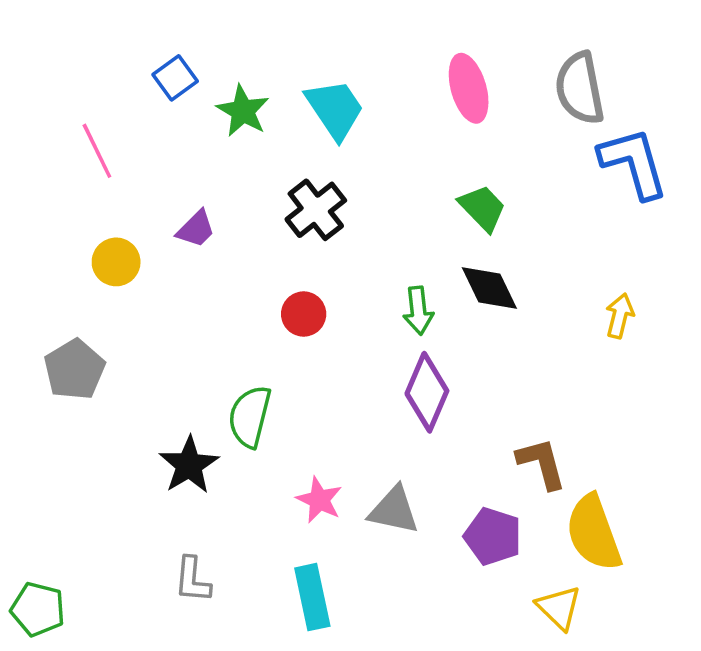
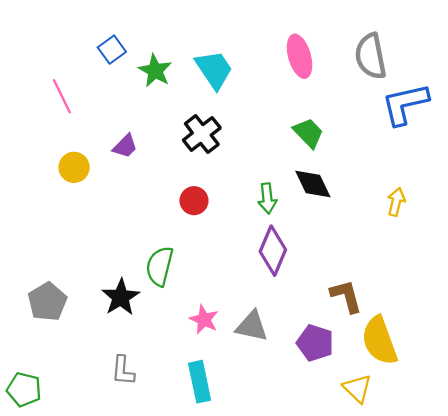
blue L-shape: (634, 163) -> (405, 104), turned -87
gray pentagon: (74, 370) -> (47, 302), moved

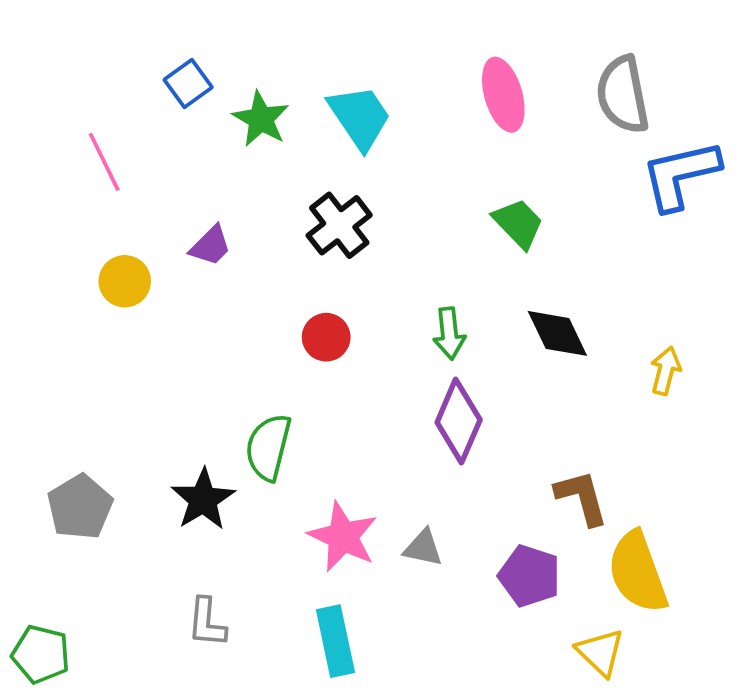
black diamond: (313, 184) -> (557, 333), moved
yellow arrow: (396, 202) -> (666, 371), moved
pink star: (204, 320) -> (343, 537), size x1.4
gray triangle: (252, 326) -> (423, 548), size x0.7

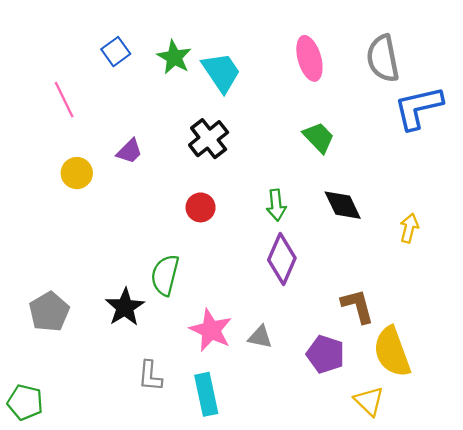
green star: (261, 119) -> (174, 57), moved
gray L-shape: (207, 623) -> (150, 376), moved

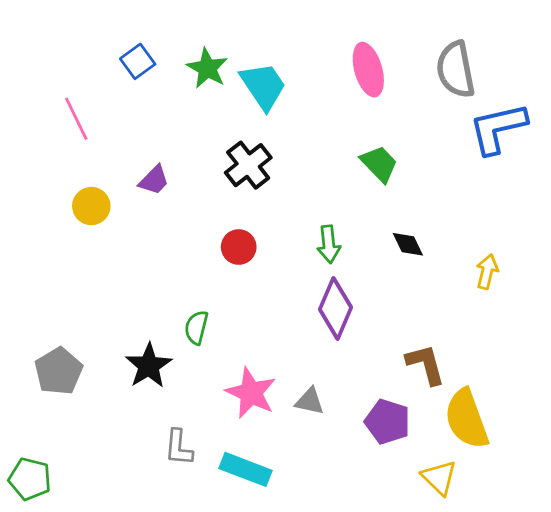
black diamond: (343, 205) -> (408, 244), size x0.7
green semicircle: (165, 275) -> (196, 327), size x0.7
cyan rectangle: (206, 394) -> (245, 469), turned -57

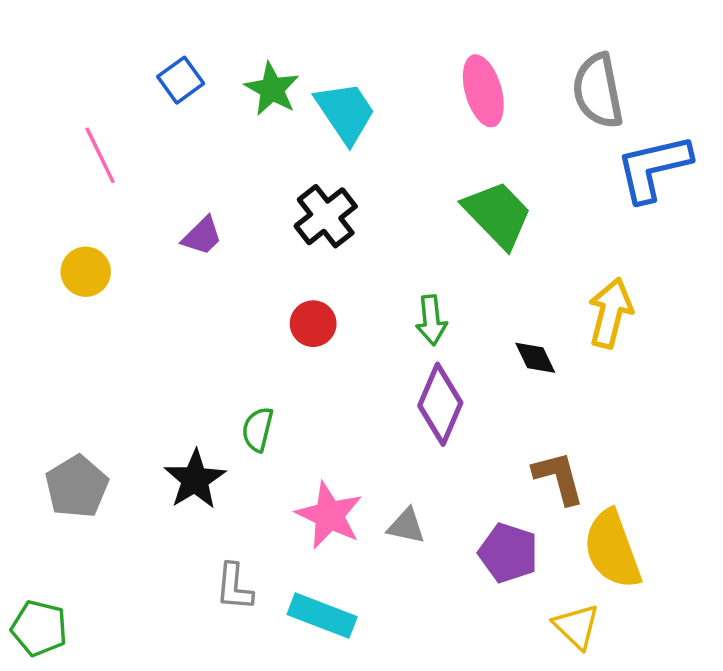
green trapezoid: (379, 164) -> (498, 214), size x1.4
yellow circle: (91, 206) -> (86, 272), moved
black diamond: (408, 244) -> (535, 358), moved
yellow arrow: (487, 272) -> (610, 313), moved, size x1.5

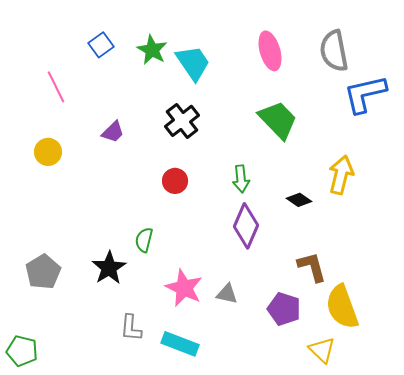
black diamond: (535, 358) -> (299, 200), turned -30

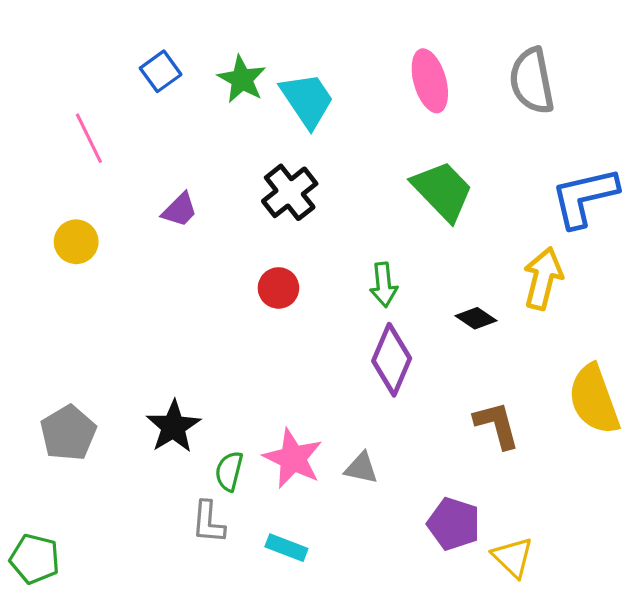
blue L-shape: (365, 94) -> (584, 197), moved
green semicircle: (144, 240) -> (229, 471), moved
yellow semicircle: (342, 307) -> (594, 399), moved
purple pentagon: (284, 309) -> (454, 524), moved
cyan rectangle: (180, 344) -> (286, 548), size x0.7

